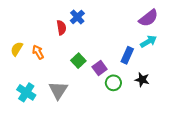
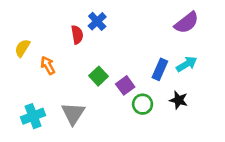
cyan arrow: (148, 41) -> (187, 64), moved
yellow semicircle: (17, 49) -> (22, 48), moved
cyan cross: (26, 92) -> (33, 116), turned 36

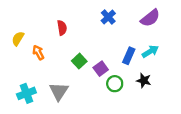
blue cross: (97, 21) -> (108, 17), moved

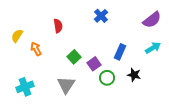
purple semicircle: (150, 18) -> (152, 20), moved
cyan arrow: (150, 51) -> (153, 48), moved
gray triangle: (59, 91) -> (66, 85), moved

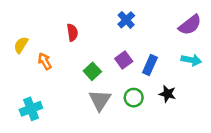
cyan arrow: (153, 48) -> (191, 60), turned 42
purple square: (94, 64) -> (124, 60), moved
gray triangle: (66, 85) -> (100, 100), moved

